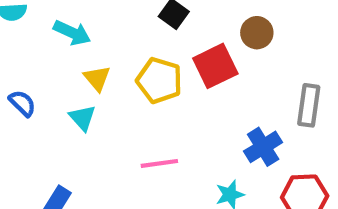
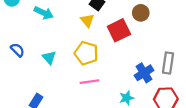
yellow triangle: (97, 78) -> (87, 20), moved
yellow pentagon: (159, 80) -> (86, 53), moved
gray rectangle: (309, 105) -> (168, 63), moved

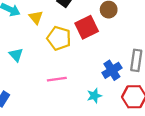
yellow triangle: (87, 20) -> (36, 17), moved
yellow pentagon: (86, 53) -> (59, 38), moved

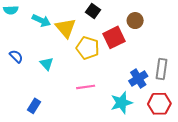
yellow triangle: (36, 17) -> (66, 28), size x1.5
cyan star: (94, 96) -> (121, 103), size x1.5

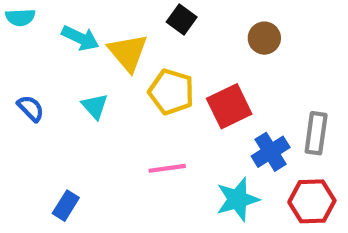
red square: (114, 37) -> (229, 106), moved
cyan triangle: (47, 64) -> (95, 106), moved

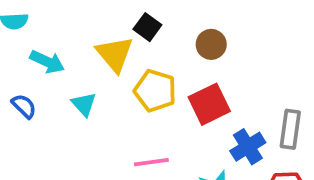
black square: (182, 19) -> (147, 27), moved
cyan arrow: (80, 38) -> (47, 62), moved
brown circle: (264, 38) -> (211, 44), moved

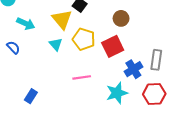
brown circle: (211, 44) -> (121, 18), moved
cyan triangle: (84, 104) -> (56, 44), moved

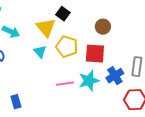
red square: (113, 46) -> (95, 54), turned 30
cyan star: (117, 93) -> (89, 81), moved
blue rectangle: (31, 96) -> (16, 102), turned -48

